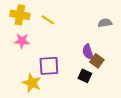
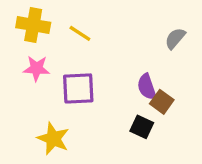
gray semicircle: (105, 23) -> (175, 38), turned -40
purple square: (49, 66) -> (78, 88), moved

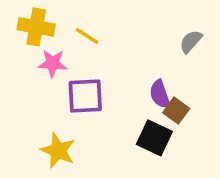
pink star: (37, 68) -> (53, 63), moved
black square: (142, 127) -> (154, 138), size x1.4

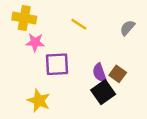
yellow line: (87, 36) -> (79, 24), moved
purple semicircle: (160, 94) -> (99, 73), moved
black square: (154, 138) -> (103, 92), turned 30

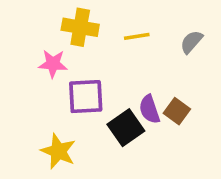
yellow cross: (24, 18) -> (80, 27), moved
yellow line: (79, 24) -> (137, 36), moved, turned -42
black square: (103, 92) -> (126, 128), moved

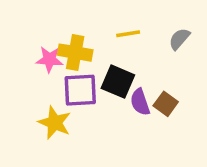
yellow cross: (80, 27) -> (75, 53), moved
black square: (126, 128) -> (118, 82), moved, turned -32
yellow star: (58, 151) -> (55, 123), moved

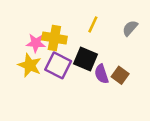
yellow line: (128, 34) -> (93, 24), turned -56
purple square: (80, 90) -> (58, 65), turned 30
yellow star: (55, 123) -> (30, 65), moved

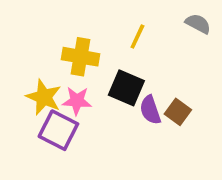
gray semicircle: (130, 28) -> (198, 24), moved, turned 77
pink star: (36, 43) -> (77, 101), moved
purple square: (58, 65) -> (58, 130), moved

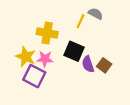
gray semicircle: (198, 24) -> (96, 14), moved

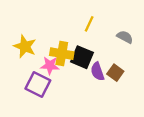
gray semicircle: (96, 14) -> (125, 37), moved
yellow cross: (47, 33) -> (62, 54), moved
yellow star: (26, 57) -> (25, 46), moved

